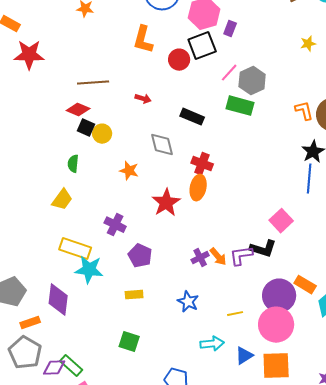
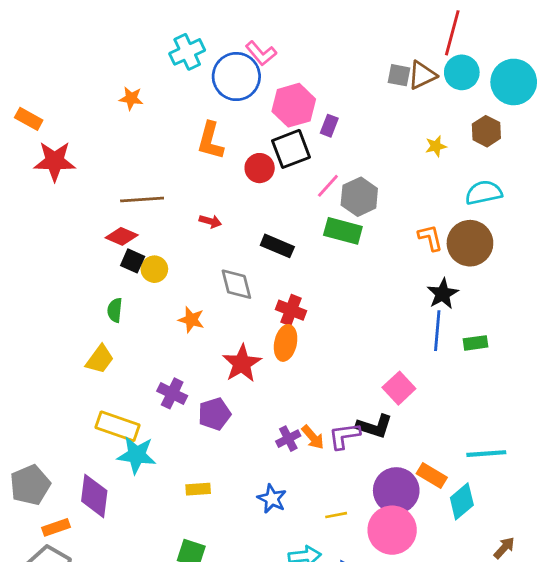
purple pentagon: (140, 256) -> (214, 414), moved, turned 30

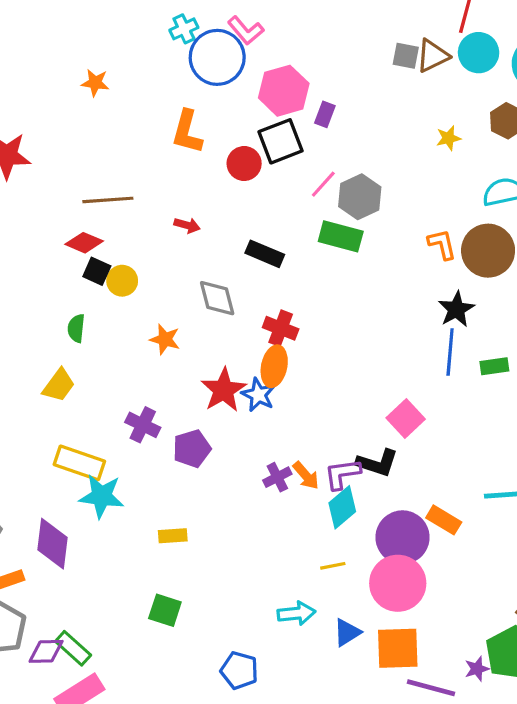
cyan cross: (187, 52) -> (184, 29), moved, size x0.7
blue star: (272, 499) -> (258, 395), moved
cyan diamond: (462, 501) -> (342, 507), moved

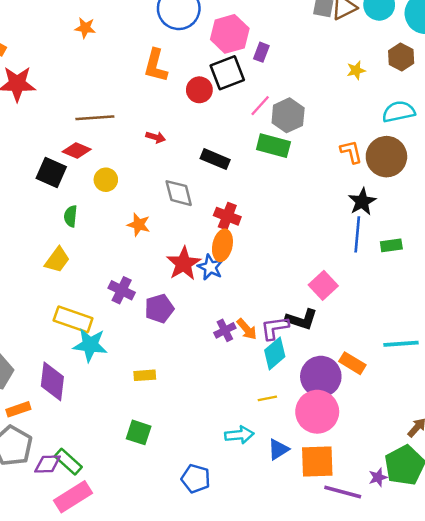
black square: (97, 271) -> (51, 172), moved, size x1.4

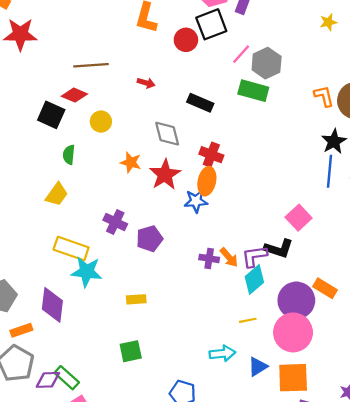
red star: (184, 264) -> (165, 175), moved
blue star: (210, 267) -> (196, 201), turned -30
purple cross: (225, 330) -> (209, 258), turned 36
green square: (139, 432) -> (131, 351), turned -30

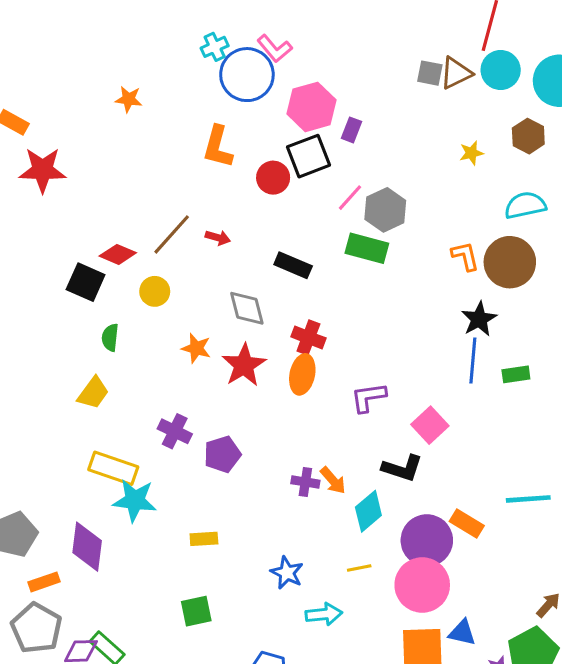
brown line: (91, 65) -> (172, 234), moved, turned -44
blue star: (196, 201) -> (287, 573), moved, turned 30
purple L-shape: (254, 256) -> (368, 397), moved
blue triangle: (258, 367) -> (462, 633), moved, turned 45

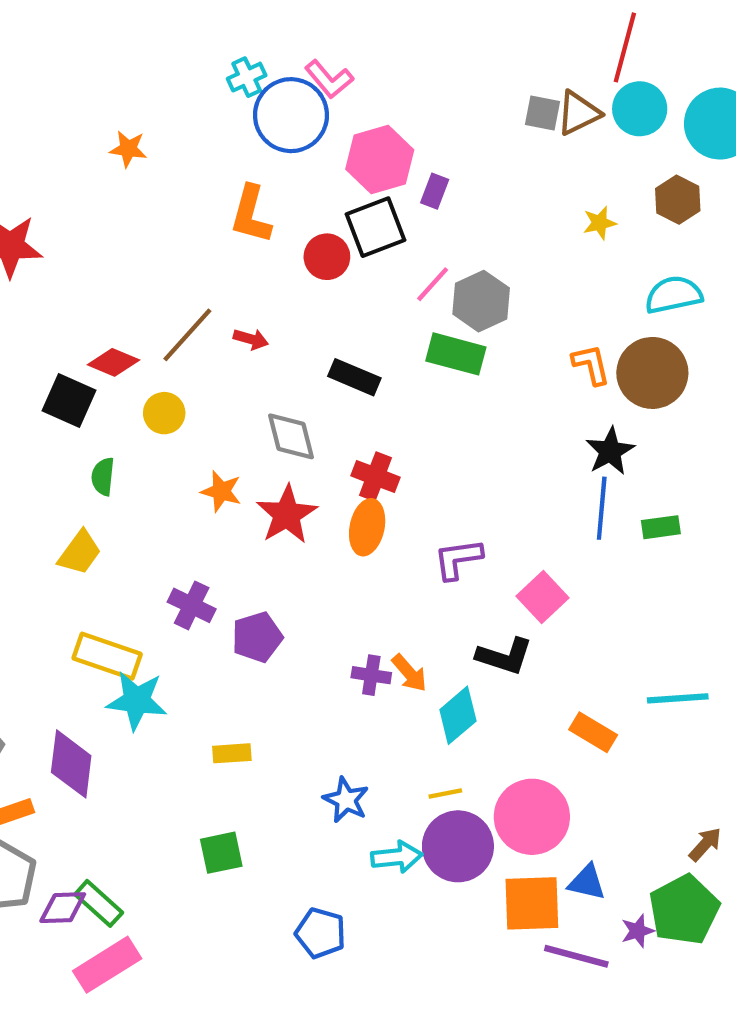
purple circle: (427, 540) -> (458, 846), moved

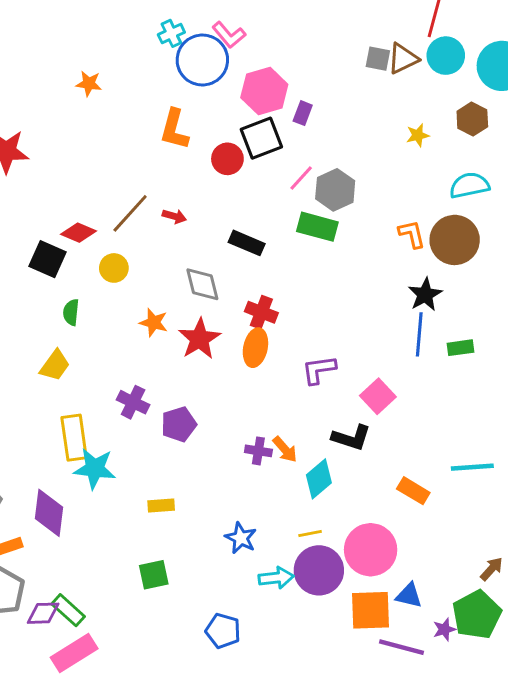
yellow rectangle: (107, 656) -> (74, 438), turned 63

